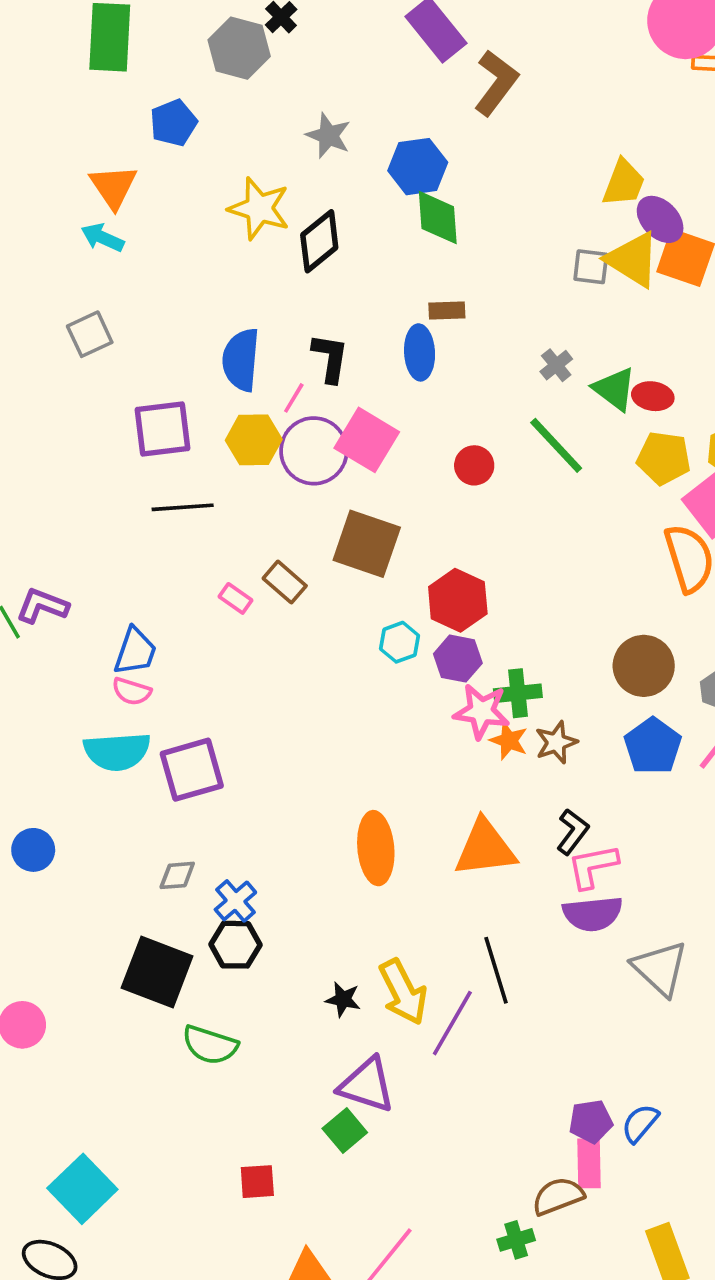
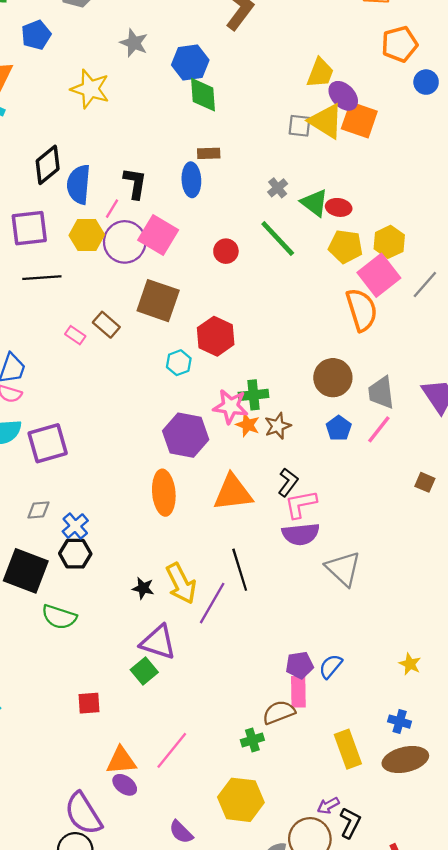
black diamond: (319, 241) -> (48, 165), moved
purple hexagon: (458, 659) -> (186, 435), moved, size x1.5
blue pentagon: (653, 746) -> (339, 428), size x0.7

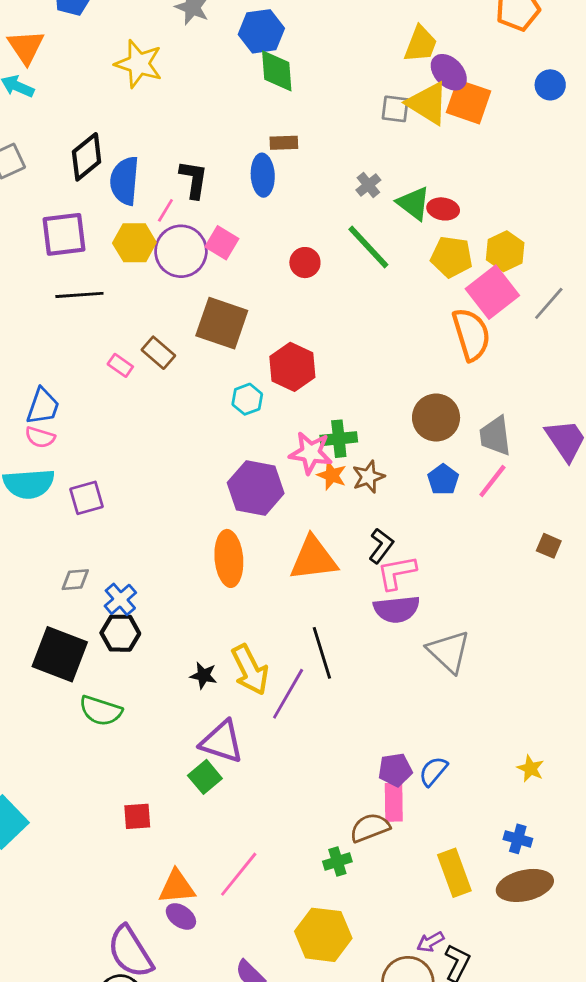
blue circle: (426, 82) -> (550, 85), moved
pink square: (158, 235) -> (222, 243), size x0.7
purple square: (48, 443) -> (87, 498), size x0.7

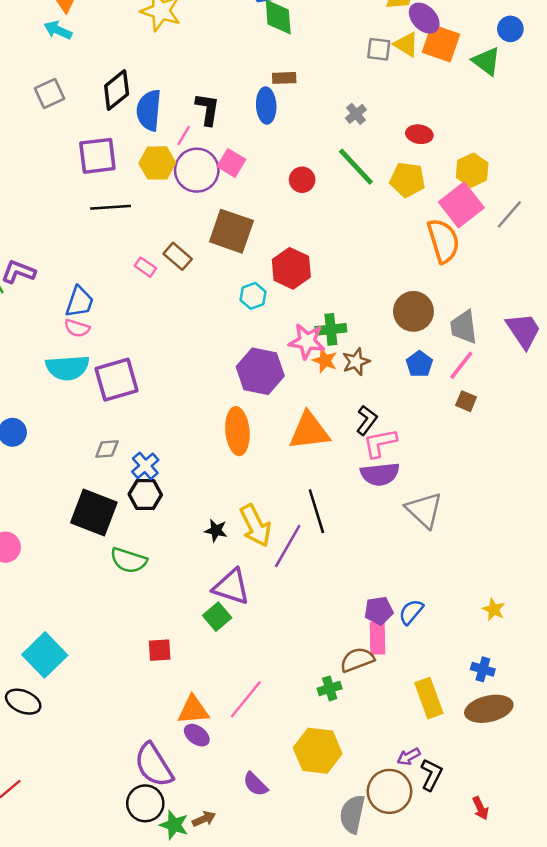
yellow triangle: (428, 103) -> (406, 44), size x0.7
green triangle: (414, 203) -> (486, 61), moved
yellow pentagon: (452, 257) -> (407, 180), moved
purple square: (87, 498) -> (117, 380), size x1.5
brown square: (549, 546) -> (466, 401), moved

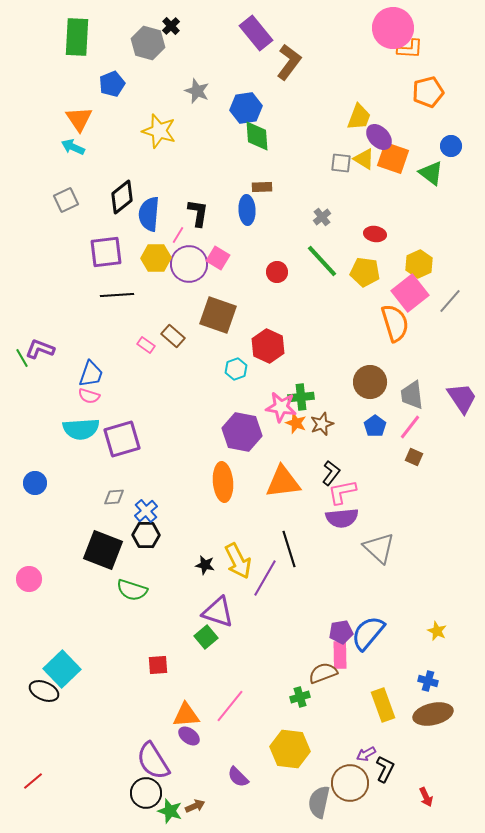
blue semicircle: (411, 612) -> (368, 633), size x1.6
black ellipse: (23, 702) -> (44, 691), moved

